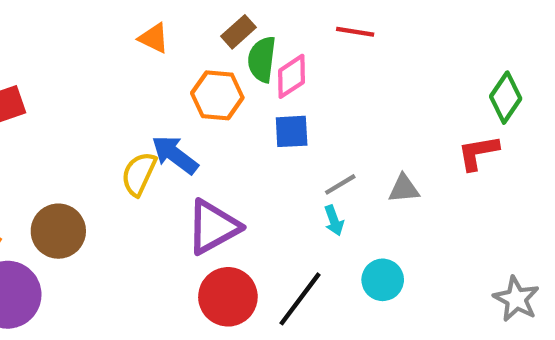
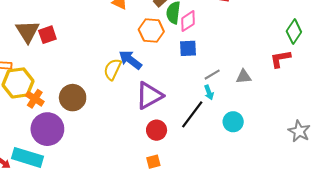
red circle: (228, 297) -> (157, 130), size x0.7
black line: (300, 299) -> (192, 114), moved

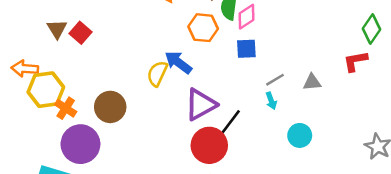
brown triangle: (27, 32) -> (57, 29), size x0.7
red square: (47, 35) -> (80, 33), turned -30
black line: (192, 114) -> (228, 126), moved
red circle: (157, 130) -> (209, 145), size x1.5

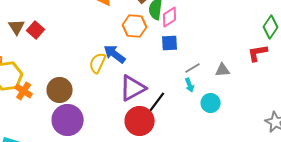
cyan circle: (300, 135) -> (211, 103), moved
purple circle: (80, 144) -> (68, 120), moved

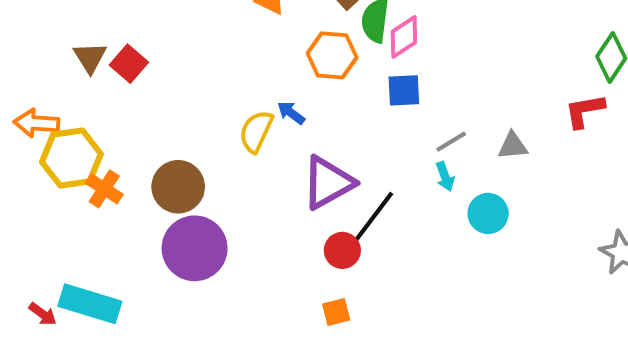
blue arrow: (115, 54) -> (291, 113), size x0.6
red circle: (140, 121) -> (342, 250), size x0.6

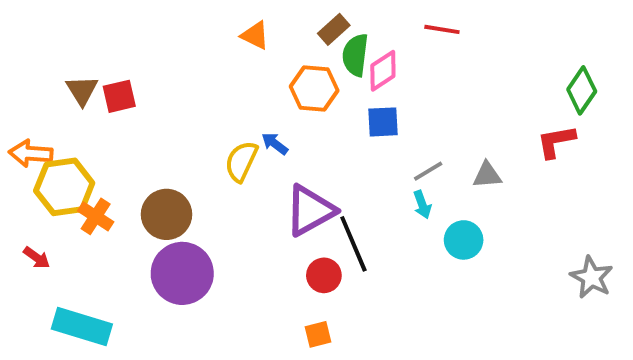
red square: (129, 64) -> (119, 96), turned 36
black line: (373, 218) -> (353, 244), turned -60
red arrow: (43, 314) -> (37, 258), moved

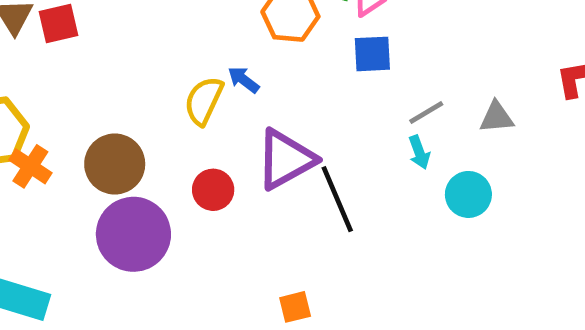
red circle: (324, 275) -> (213, 190), moved

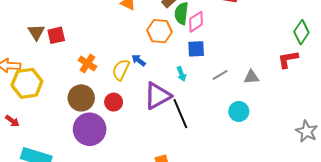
cyan arrow: (419, 152) -> (181, 74), moved
orange cross: (30, 166) -> (87, 63), moved
red circle: (213, 190) -> (114, 102), moved

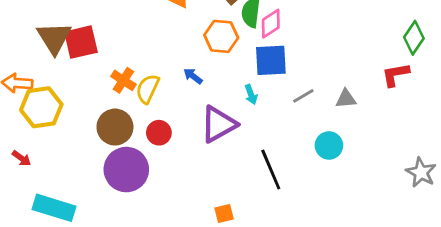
brown triangle: (36, 32) -> (54, 38), size x1.5
red square: (56, 35) -> (81, 42), size x1.4
blue square: (196, 49) -> (271, 60), size x1.4
yellow semicircle: (121, 70) -> (148, 89), moved
black line: (180, 114) -> (271, 170), moved

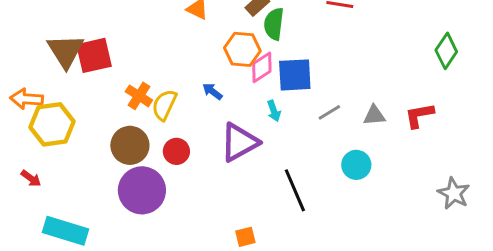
pink diamond: (271, 24) -> (262, 67), moved
red L-shape: (395, 75) -> (419, 115), moved

